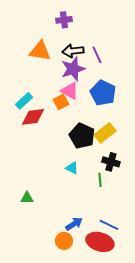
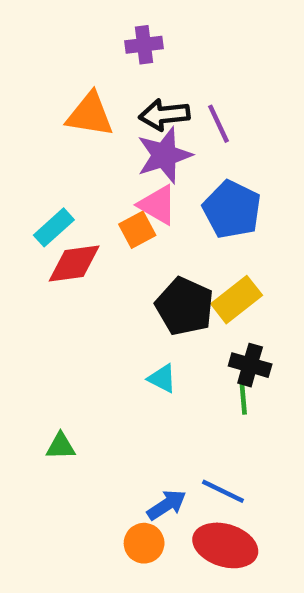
green line: (100, 180) -> (243, 399), moved
blue line: (109, 225) -> (223, 491), moved

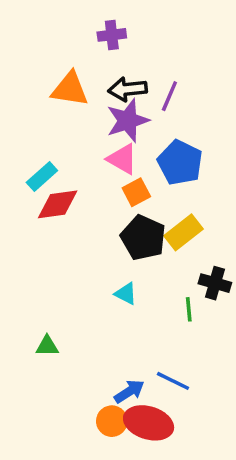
purple line: (218, 124) -> (169, 96), turned 48
orange square: (137, 230) -> (136, 192), moved
black cross: (250, 365) -> (215, 283), moved
red ellipse: (225, 545) -> (149, 423), moved

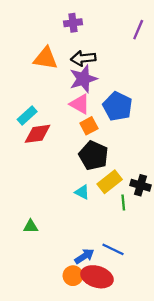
purple line: (169, 96) -> (138, 30), moved
yellow rectangle: (183, 232) -> (110, 182), moved

